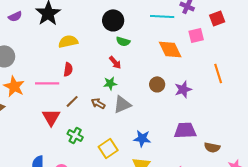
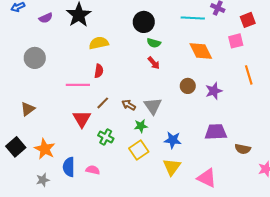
pink square: (196, 35) -> (236, 41), moved
red arrow: (115, 62) -> (154, 63), moved
green star: (110, 83) -> (141, 126), moved
orange star: (14, 86) -> (45, 149), moved
gray triangle: (122, 104) -> (153, 106), turned -42

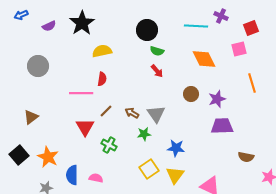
purple trapezoid: (216, 132) -> (222, 126), moved
yellow square: (139, 150) -> (149, 169), moved

